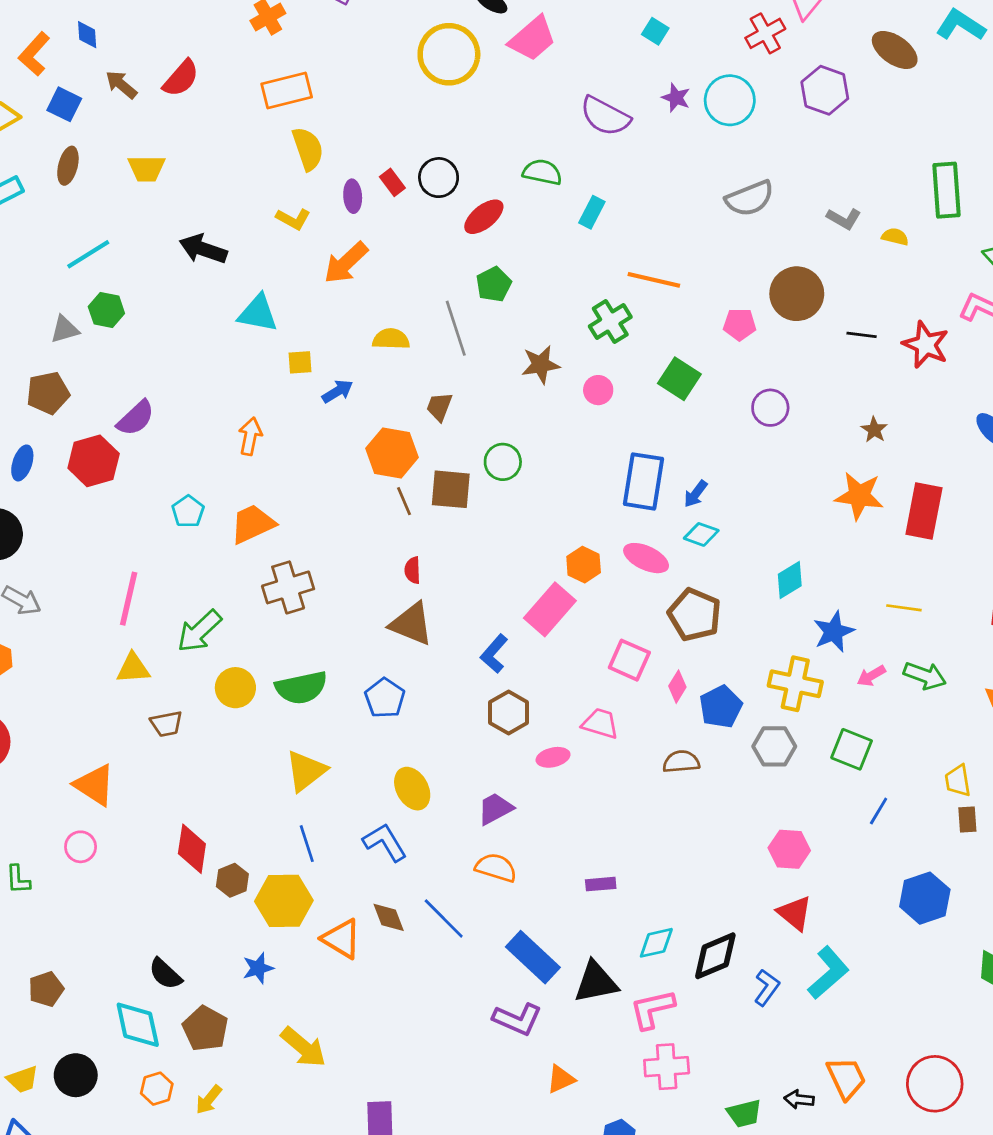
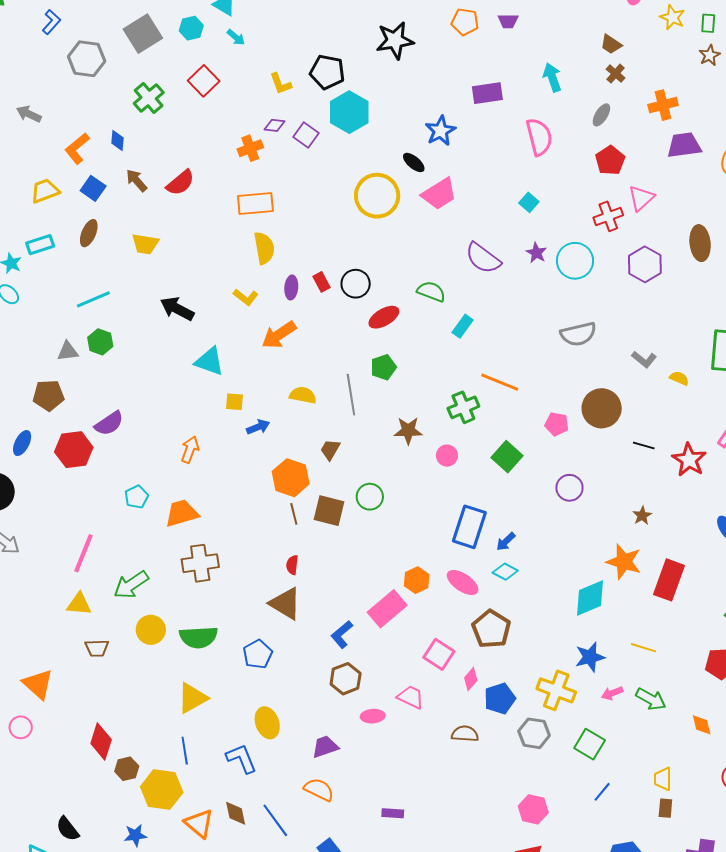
brown ellipse: (895, 50) -> (700, 243), turned 40
cyan diamond: (790, 580) -> (590, 598), moved, size x1.4

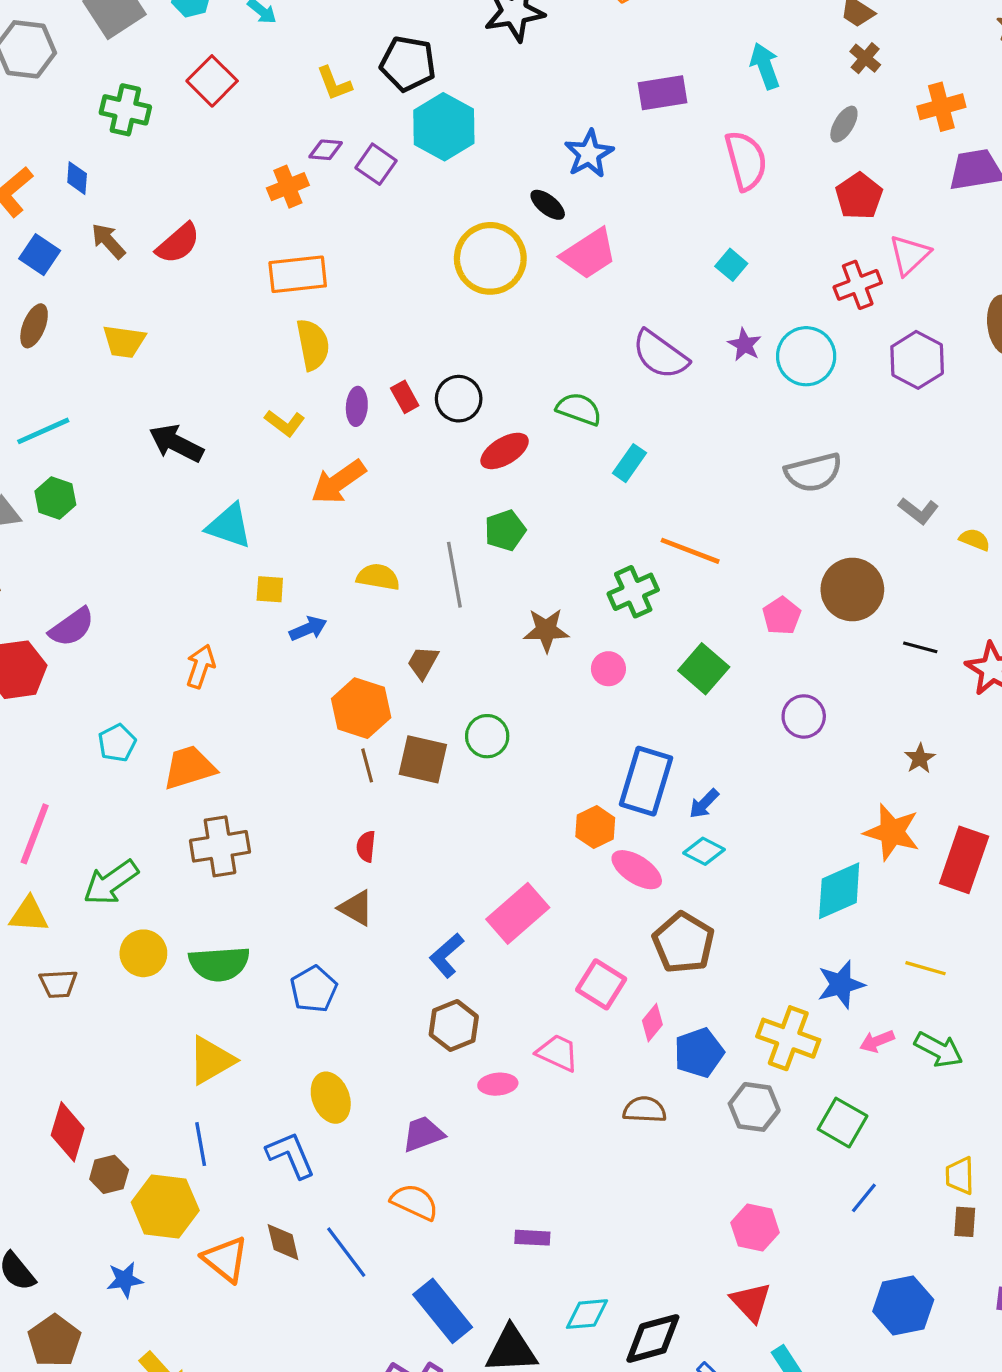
green cross: (149, 98) -> (125, 110), turned -36
pink pentagon: (557, 424) -> (782, 616), turned 30
orange hexagon: (417, 580) -> (595, 827), moved
brown triangle: (285, 604) -> (356, 908), size x0.7

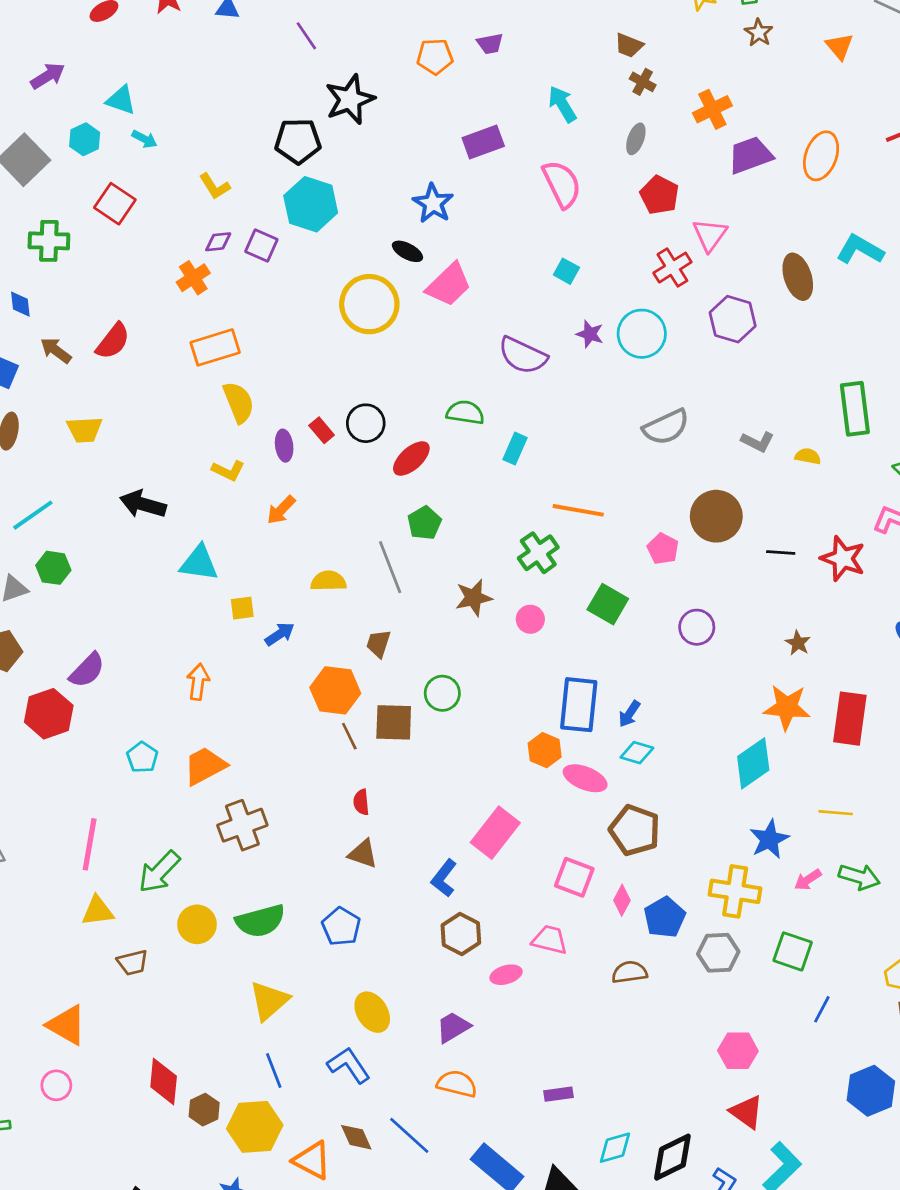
black pentagon: (408, 64) -> (298, 141), moved
orange arrow: (338, 482) -> (281, 510), size x0.7

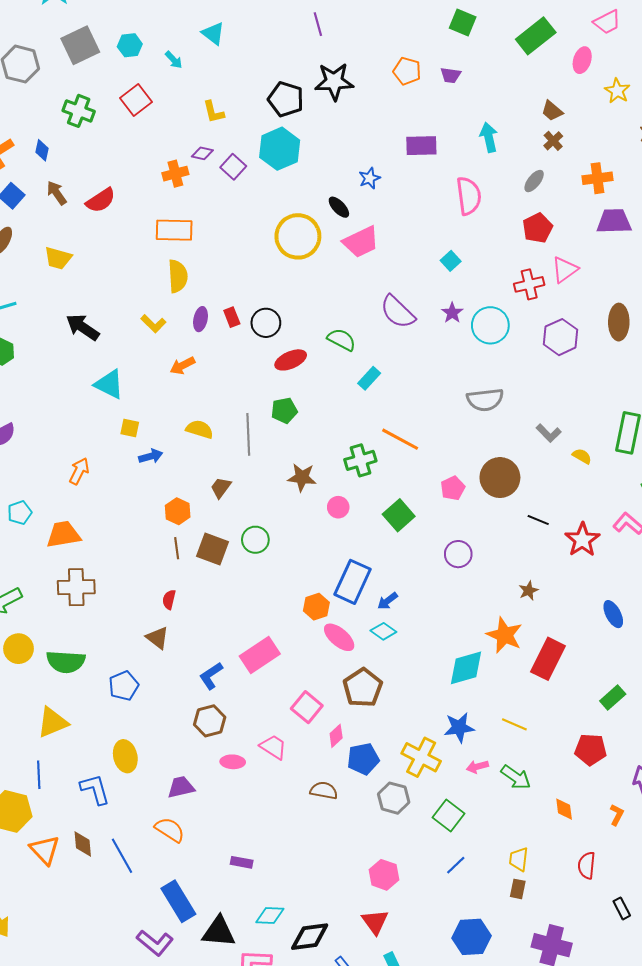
cyan triangle: (121, 100) -> (213, 33), moved
blue star: (433, 203) -> (370, 178), size x0.7
orange hexagon: (335, 690) -> (178, 511), size x0.7

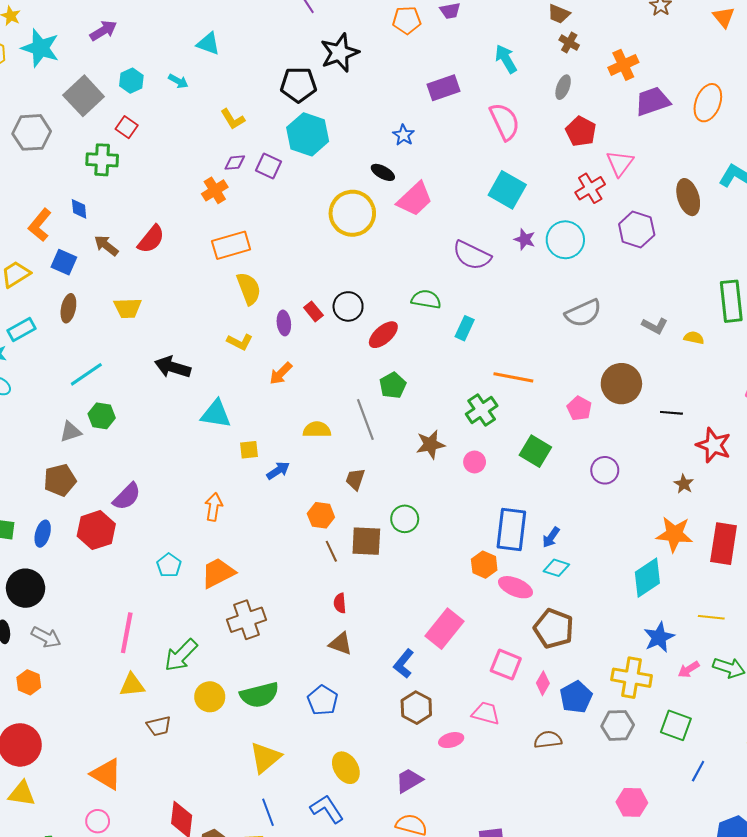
red square: (136, 100) -> (127, 127), moved, size x0.7
cyan square: (451, 261) -> (507, 190), size x1.8
red star: (582, 540) -> (714, 445), moved

